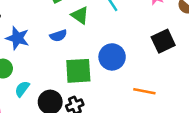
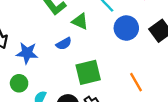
blue circle: (112, 57) -> (126, 28), moved
orange line: (144, 91) -> (136, 82), moved, turned 60

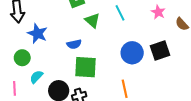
blue circle: (126, 28) -> (132, 53), moved
blue semicircle: (64, 44) -> (74, 44), moved

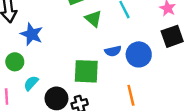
blue semicircle: (74, 44) -> (113, 51), moved
black square: (160, 51) -> (172, 36), moved

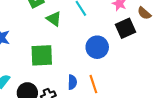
blue semicircle: (113, 51) -> (72, 82), moved, turned -72
green square: (86, 71) -> (42, 55), moved

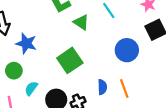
green square: (42, 55) -> (70, 60), turned -30

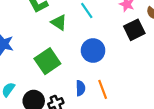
blue circle: (127, 50) -> (93, 50), moved

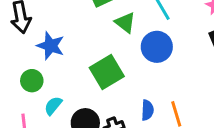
blue circle: (93, 50) -> (157, 47), moved

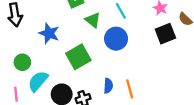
blue star: (51, 46) -> (49, 33), moved
cyan semicircle: (53, 106) -> (38, 81), size x1.5

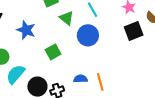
green square: (78, 57) -> (53, 52), size x0.7
blue semicircle: (108, 86) -> (80, 79), turned -96

